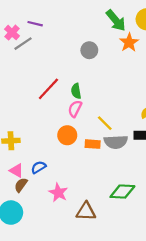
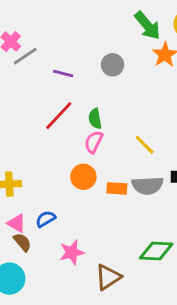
purple line: (35, 24) -> (63, 74), moved
yellow line: (105, 123) -> (145, 145), moved
brown semicircle: (21, 185) -> (22, 242), turned 104
pink star: (58, 193) -> (72, 252), turned 30
brown triangle: (86, 211) -> (108, 277), turned -35

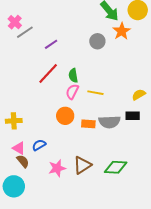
gray circle: (113, 65) -> (97, 41), moved
purple line: (63, 74) -> (51, 44), turned -48
yellow line: (145, 145) -> (95, 93), moved, turned -35
brown triangle: (108, 277) -> (82, 165), moved

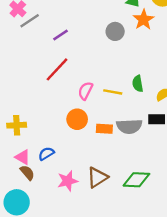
green semicircle: (73, 76) -> (138, 84), moved

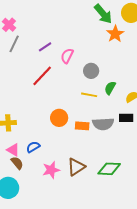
gray line: (30, 21) -> (14, 44), moved, turned -30
gray circle: (115, 31) -> (91, 71), moved
green semicircle: (138, 84) -> (110, 88), turned 40
pink semicircle: (85, 91) -> (67, 56), moved

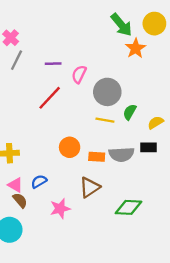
purple line: (45, 47) -> (53, 64), turned 32
gray circle: (91, 71) -> (107, 92), size x1.5
brown triangle: (76, 167) -> (90, 187), moved

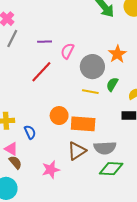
orange star: (136, 48) -> (117, 54), moved
gray semicircle: (121, 154) -> (105, 148), moved
orange rectangle: (97, 157) -> (83, 124), size x1.6
blue semicircle: (39, 181) -> (30, 132), moved, turned 96

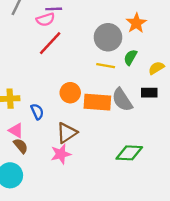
pink semicircle: (67, 51) -> (45, 20), moved, turned -133
gray semicircle: (105, 148) -> (122, 100), moved, turned 60
brown triangle: (77, 151) -> (67, 133), moved

